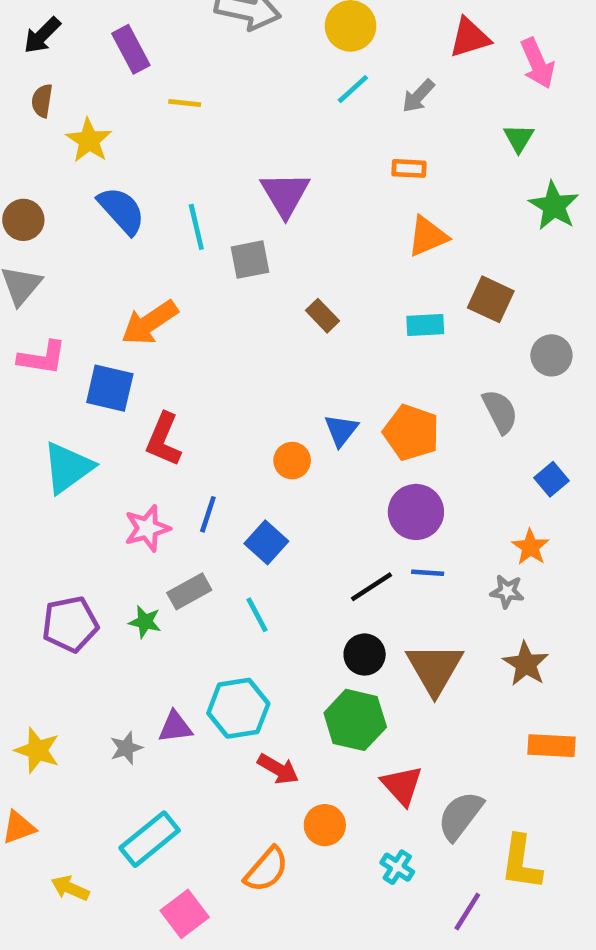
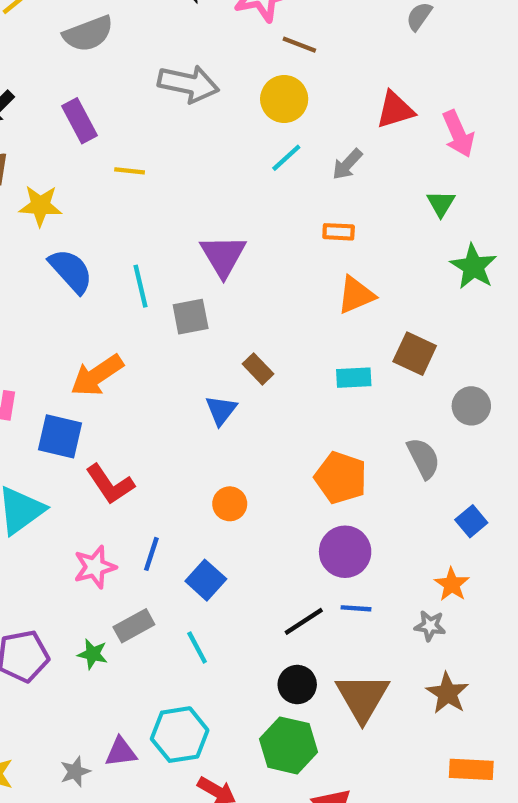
yellow star: (89, 140) -> (40, 206), turned -30
blue triangle: (341, 430) -> (221, 410), moved
red L-shape: (164, 440) -> (110, 484), turned -57

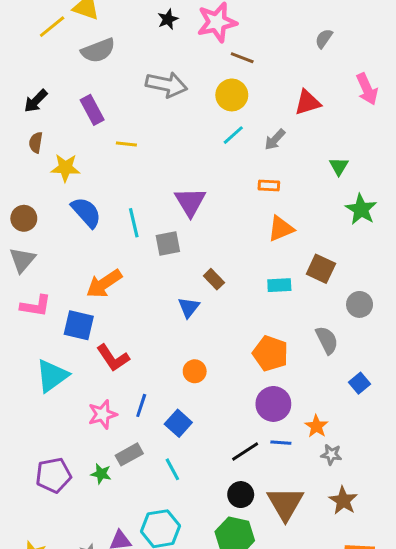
pink arrow: (458, 134) -> (367, 89), moved
orange star: (452, 584) -> (316, 426), moved

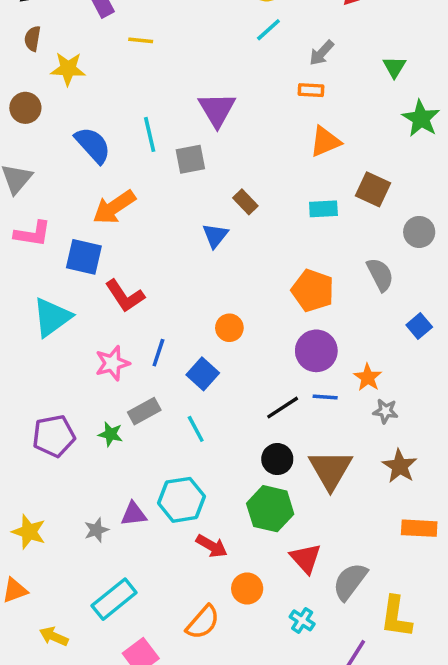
gray arrow: (275, 140) -> (322, 53), moved
blue semicircle: (86, 212) -> (93, 145), moved
brown circle: (24, 218) -> (25, 108), moved
orange circle: (195, 371) -> (229, 328), moved

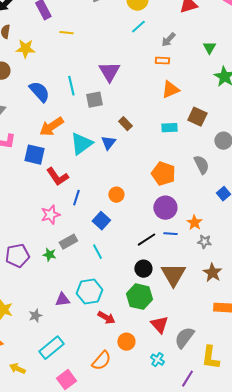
cyan triangle: (52, 317) -> (81, 144), moved
blue line: (158, 353) -> (76, 198), moved
gray star: (96, 530) -> (35, 316), moved

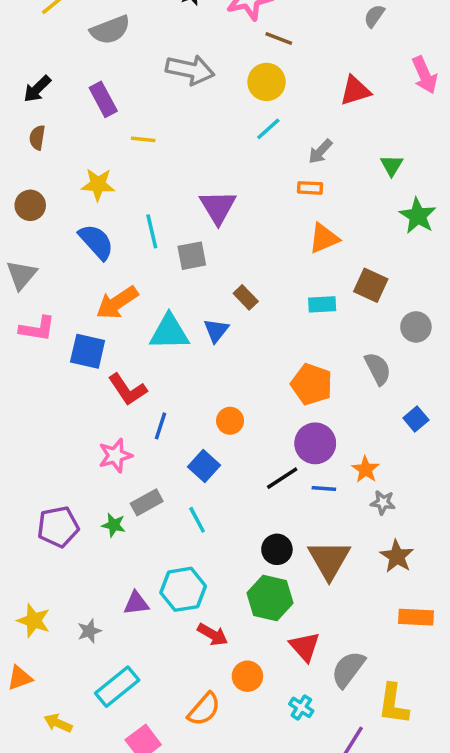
yellow star: (25, 49) -> (98, 184), moved
cyan triangle: (81, 144) -> (169, 332), turned 35
black line: (146, 240) -> (282, 478), moved

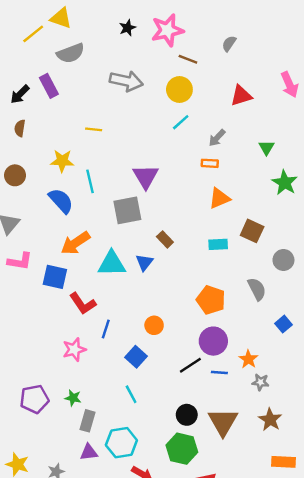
gray semicircle: (374, 16) -> (229, 44), moved
purple rectangle: (103, 99) -> (49, 86), moved
cyan line: (152, 231) -> (90, 181), moved
gray square: (192, 256) -> (127, 210), size x1.4
gray rectangle: (147, 502) -> (88, 421), moved, turned -45

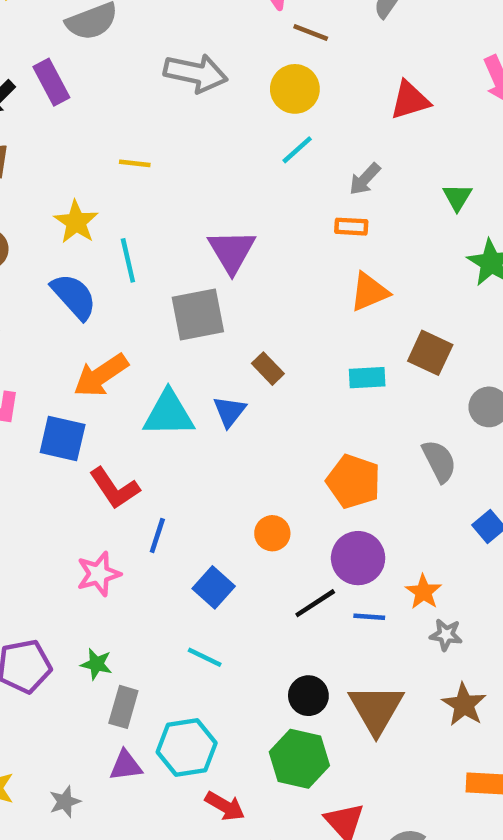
yellow star: (62, 161) -> (76, 222), turned 30
orange circle: (154, 325) -> (272, 533), moved
cyan line: (131, 394) -> (205, 657), turned -36

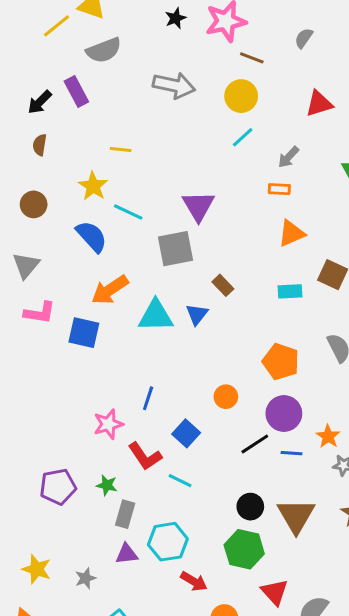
yellow line: (135, 163) -> (121, 149), moved
cyan line: (128, 260) -> (128, 212), turned -52
red L-shape: (114, 488) -> (145, 456), moved

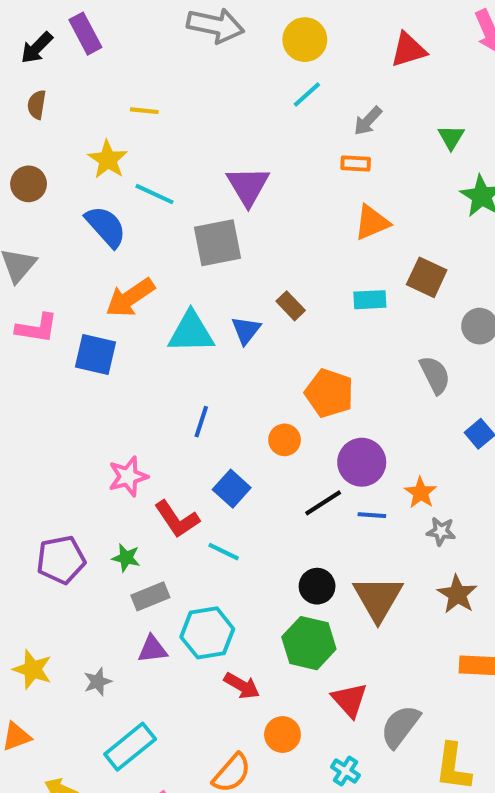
brown rectangle: (223, 285) -> (291, 306), moved
orange pentagon: (281, 362) -> (329, 393), moved
blue line: (148, 398) -> (201, 422), moved
gray rectangle: (125, 514) -> (150, 596), turned 52

